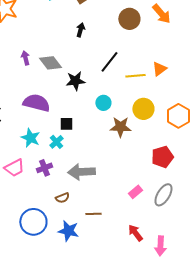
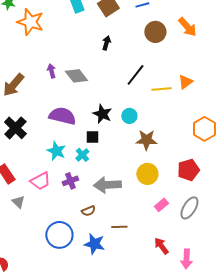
black star: (75, 81) -> (102, 114), moved, turned 30
yellow circle: (143, 109) -> (147, 174), moved

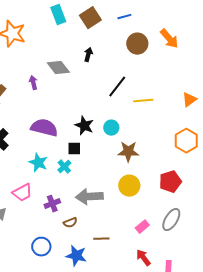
gray diamond: (76, 76) -> (58, 68), moved
orange triangle: (185, 82) -> (189, 100), moved
purple cross: (70, 181) -> (52, 204), moved
pink rectangle: (161, 205) -> (142, 227), moved
blue circle: (59, 235) -> (41, 247), size x0.7

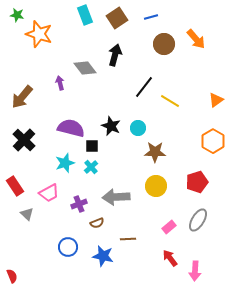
black arrow: (88, 55) -> (115, 55), size x1.5
yellow line: (143, 101) -> (170, 101), turned 36
black square: (74, 149) -> (92, 146), moved
cyan star: (38, 163) -> (65, 163), turned 30

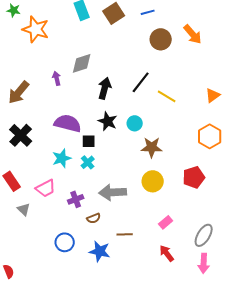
black arrow: (115, 55) -> (105, 88), moved
gray diamond: (85, 68) -> (82, 63), turned -70
gray ellipse: (198, 220) -> (204, 235), moved
pink arrow: (195, 271) -> (204, 263), moved

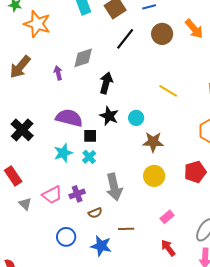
black line: (141, 82) -> (125, 39), moved
brown arrow: (19, 92) -> (20, 67), moved
pink trapezoid: (46, 188) -> (52, 195), moved
gray arrow: (113, 192) -> (114, 187), turned -100

